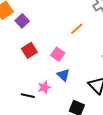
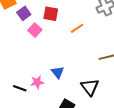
red square: (29, 50) -> (51, 14), moved, turned 35
pink square: (58, 54) -> (35, 30), moved

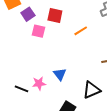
pink square: (35, 30) -> (38, 31), turned -32
black triangle: (90, 87) -> (92, 90), turned 42

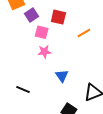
pink star: (39, 83) -> (44, 52), moved

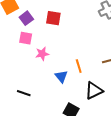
pink square: (42, 32) -> (26, 38), moved
orange line: (84, 33) -> (79, 66), moved, turned -72

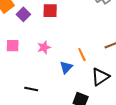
pink square: (26, 38) -> (13, 46), moved
blue triangle: (61, 76) -> (66, 67), turned 32

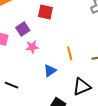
purple square: (23, 14) -> (23, 29), moved
orange line: (82, 55) -> (70, 53), moved

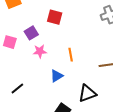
orange line: (70, 53) -> (71, 55), moved
black line: (11, 85) -> (17, 89), turned -64

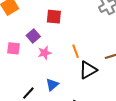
blue triangle: (57, 76) -> (52, 85), moved
black triangle: (87, 93) -> (88, 70), moved

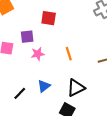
purple square: (33, 36) -> (27, 37), turned 32
black triangle: (88, 70) -> (76, 88), moved

